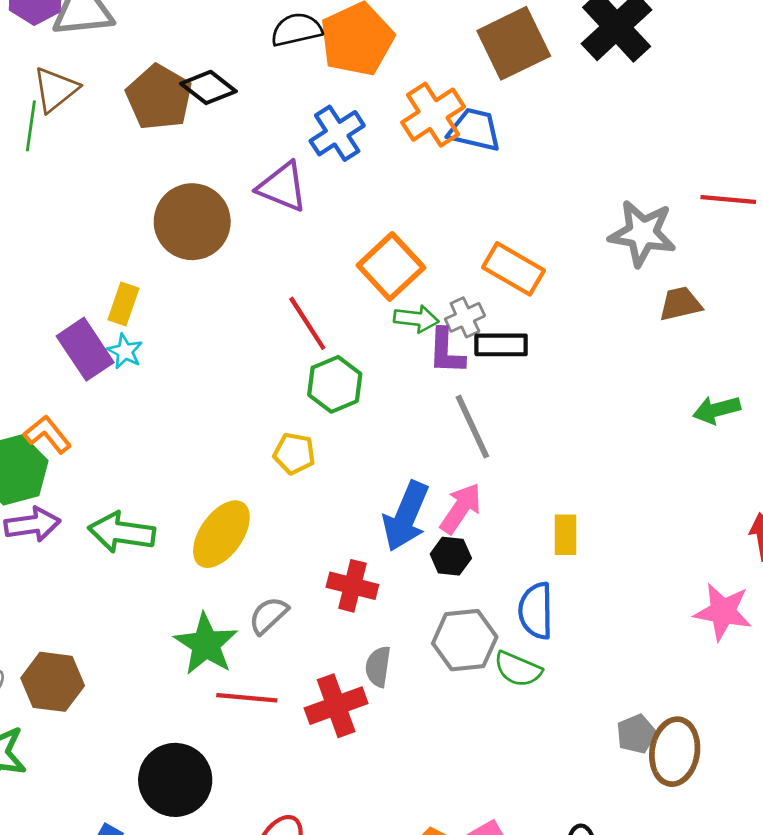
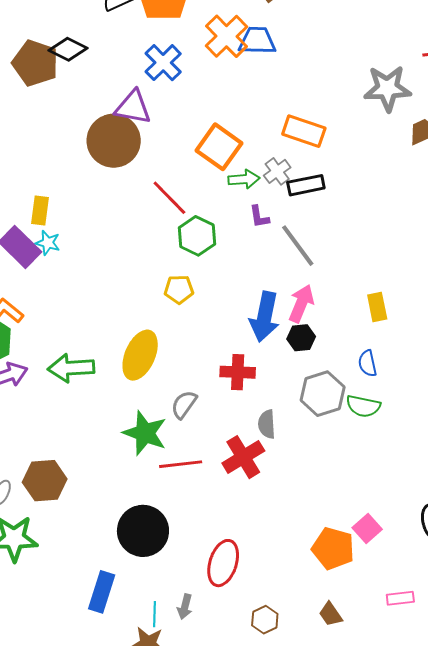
brown circle: (192, 222) -> (114, 141), moved
purple L-shape: (446, 351) -> (259, 217), moved, size x0.7
blue semicircle: (536, 611) -> (367, 363), size x0.7

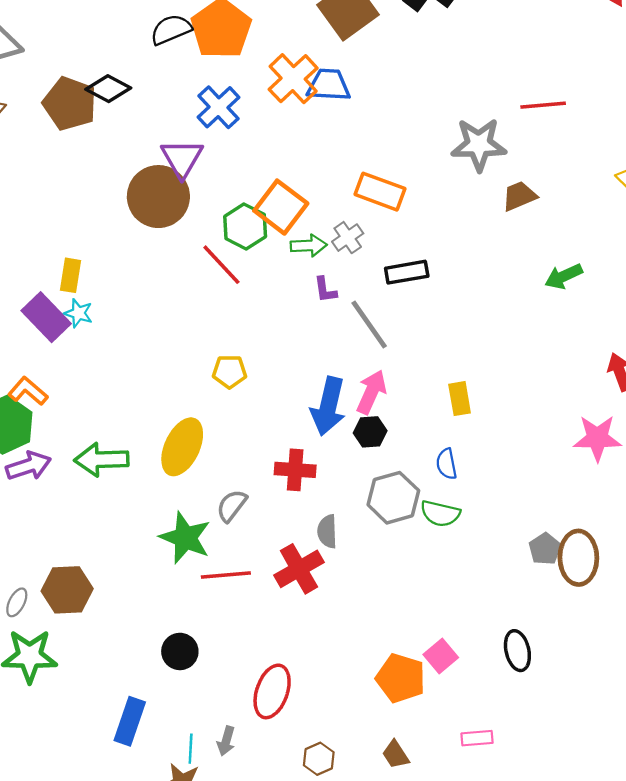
purple triangle: (133, 107) -> (182, 158), turned 48
black rectangle: (306, 185) -> (407, 272), moved
green hexagon: (197, 236) -> (245, 226), moved
black circle: (143, 531) -> (180, 651), size x0.6

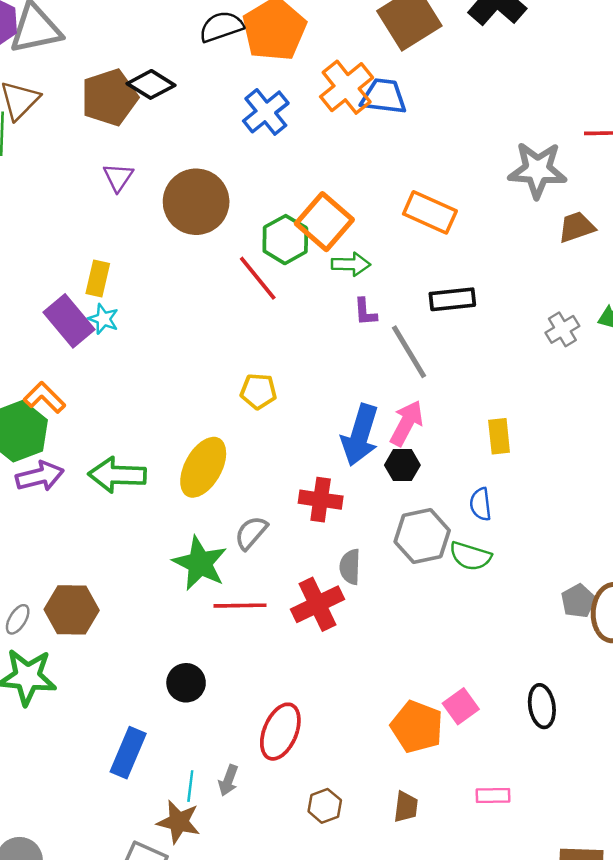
brown pentagon: (70, 104) -> (109, 97), turned 30
purple triangle: (182, 158) -> (118, 177), moved, size x0.7
gray cross: (348, 238) -> (562, 329), moved
brown trapezoid: (395, 754) -> (406, 807), turned -144

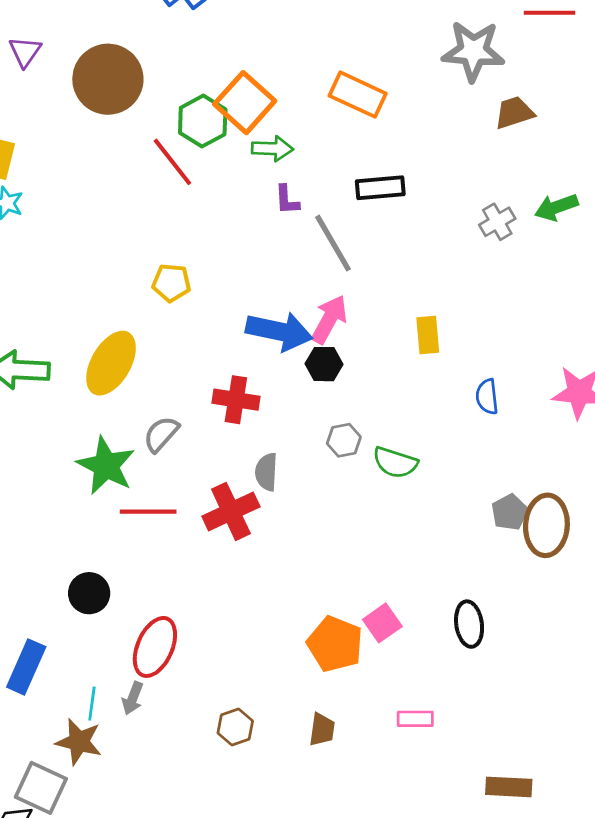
blue arrow: (360, 435) -> (279, 331), turned -96
blue semicircle: (481, 504) -> (487, 397), moved
gray hexagon: (422, 536) -> (344, 440), size x0.6
red ellipse: (280, 732) -> (155, 647), moved

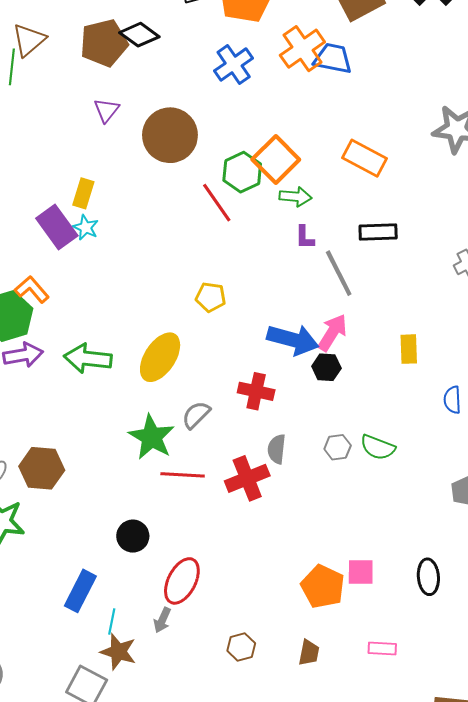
gray hexagon: (344, 440) -> (338, 447), moved
pink square: (382, 623) -> (361, 572), turned 32
cyan line: (92, 704) -> (112, 621), moved

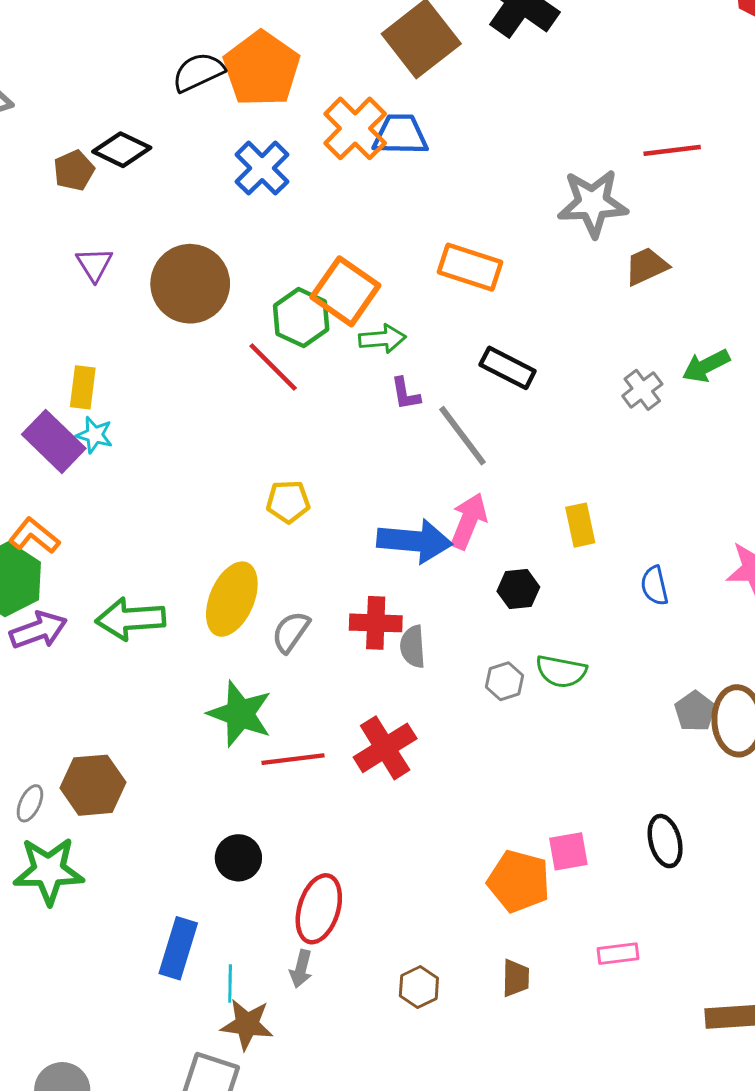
brown pentagon: (104, 43) -> (74, 170), size x0.6
black rectangle: (378, 232) -> (508, 368), turned 39
black hexagon: (326, 367) -> (518, 589), moved
gray semicircle: (196, 415) -> (291, 632), moved
gray semicircle: (277, 449) -> (413, 647), moved

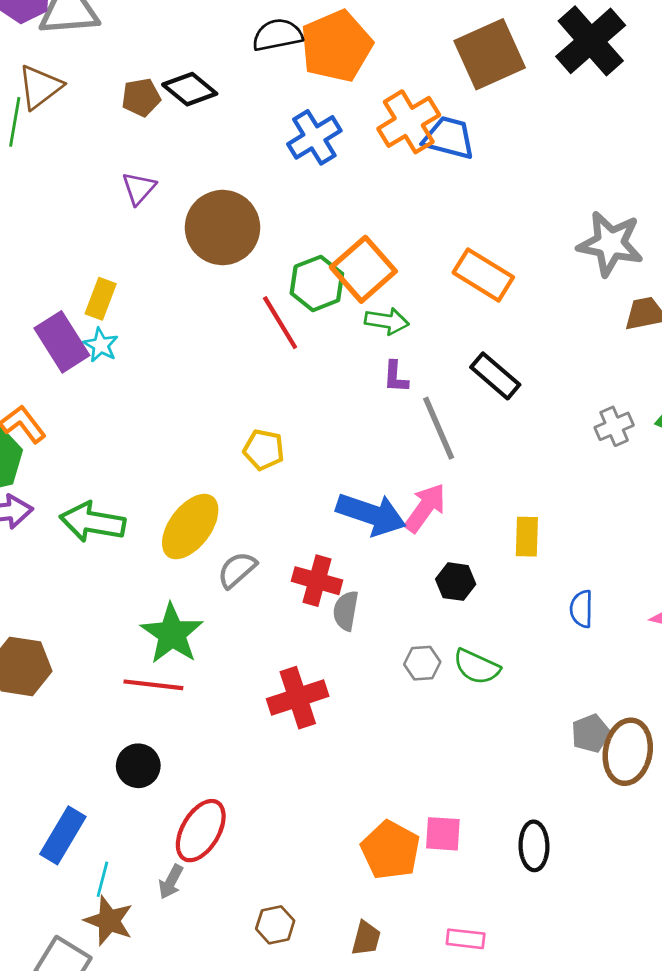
red line: (293, 759) -> (153, 685), moved

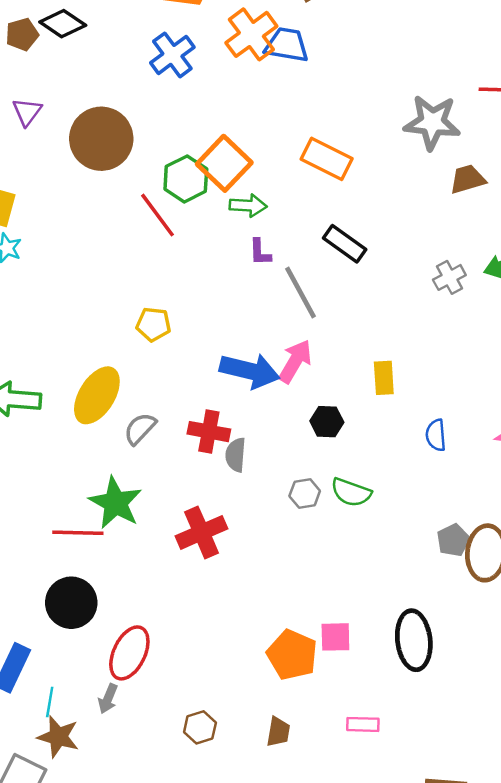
green star: (172, 634) -> (115, 503), moved
black circle: (138, 766) -> (71, 603), size x1.4
black ellipse: (534, 846) -> (414, 640), size x1.4

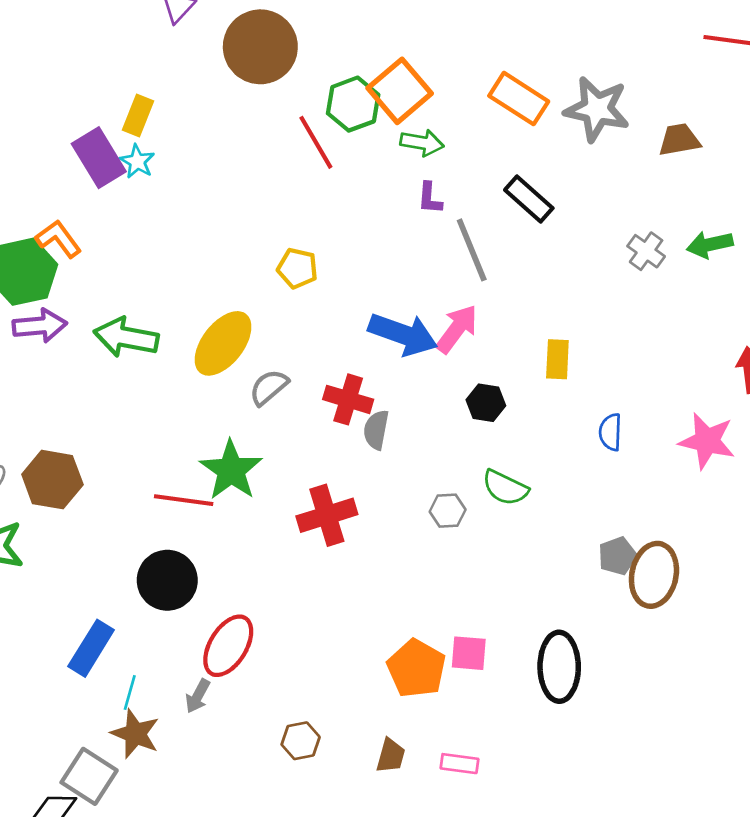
gray star: (432, 122) -> (597, 109), moved
gray cross: (449, 277) -> (646, 251), turned -32
gray hexagon: (305, 494) -> (448, 511), moved
pink rectangle: (363, 724) -> (459, 764), moved

